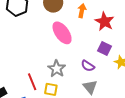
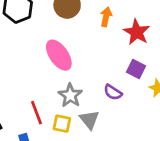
pink ellipse: (62, 33) -> (59, 55), moved
gray triangle: (90, 87) -> (89, 120), moved

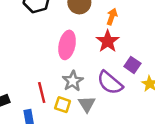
red star: (137, 32) -> (108, 41), moved
pink ellipse: (59, 55) -> (67, 45), turned 40
purple semicircle: (113, 92) -> (110, 83), size x1.6

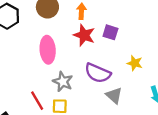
purple square: (132, 65) -> (110, 32), moved
gray triangle: (87, 104) -> (114, 95), moved

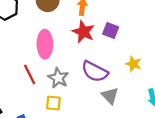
red line: (37, 101) -> (30, 74), moved

